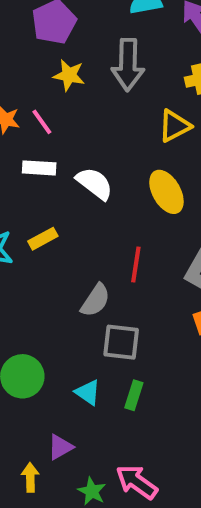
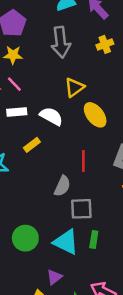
yellow star: (69, 75) -> (13, 55), moved
yellow triangle: (175, 126) -> (74, 87), moved
yellow rectangle: (43, 239) -> (32, 145), moved
cyan triangle: (88, 392) -> (66, 242), size x1.6

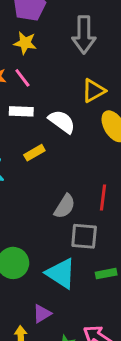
red line: (83, 161) -> (103, 197), moved
green rectangle: (94, 239) -> (106, 274), moved, turned 63

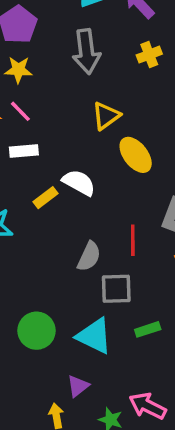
white semicircle: (62, 122) -> (79, 183), moved

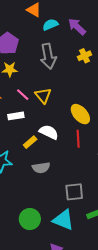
pink line: (20, 111) -> (23, 95), moved
yellow triangle: (106, 116) -> (43, 96), moved, turned -30
red line: (133, 240) -> (78, 139), moved
gray semicircle: (89, 256) -> (41, 168), moved, turned 60

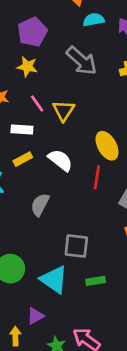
gray arrow: (48, 56) -> (82, 61), turned -50
yellow rectangle: (30, 142) -> (23, 159), moved
gray semicircle: (41, 168) -> (40, 205), turned 114

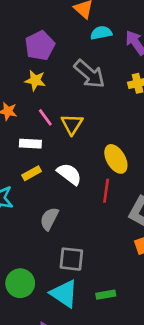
gray square: (76, 246) -> (71, 259), moved

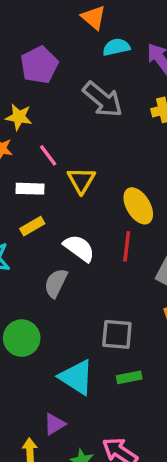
yellow star: (35, 80) -> (19, 117), moved
yellow triangle: (72, 124) -> (81, 180), moved
white semicircle: (69, 174) -> (79, 248), moved
gray square: (71, 259) -> (117, 334), moved
green circle: (20, 283) -> (22, 338), moved

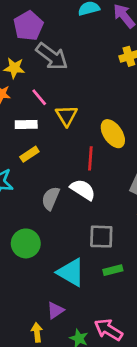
gray arrow: (103, 99) -> (52, 56), moved
red line: (127, 246) -> (90, 158), moved
white semicircle: (79, 248) -> (83, 190), moved

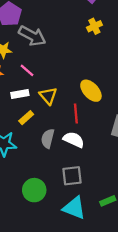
yellow triangle: (67, 116) -> (48, 96), moved
gray semicircle: (51, 198) -> (48, 138), moved
gray square: (101, 237) -> (72, 176), moved

